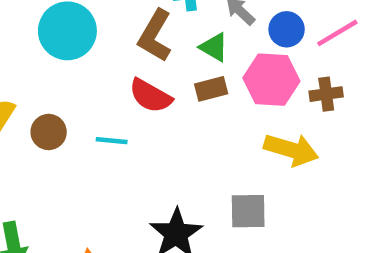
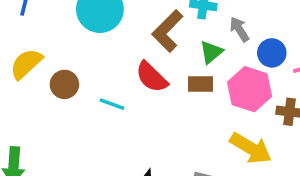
green triangle: (214, 47) -> (211, 52), turned 35

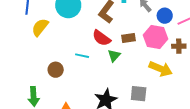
green triangle: (211, 52) -> (114, 56), moved
yellow semicircle: (26, 64) -> (40, 27), moved
brown circle: (64, 84) -> (56, 70), moved

